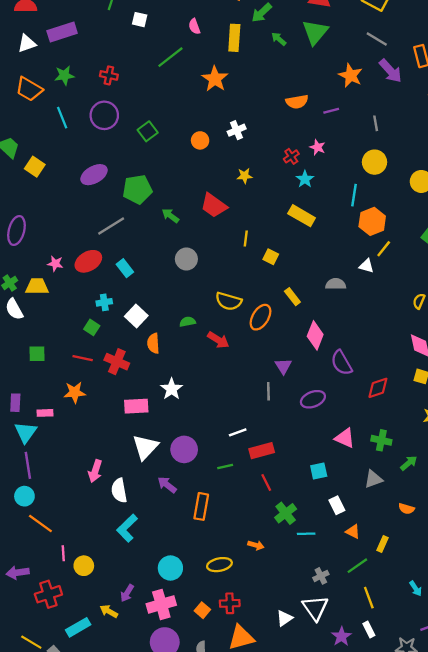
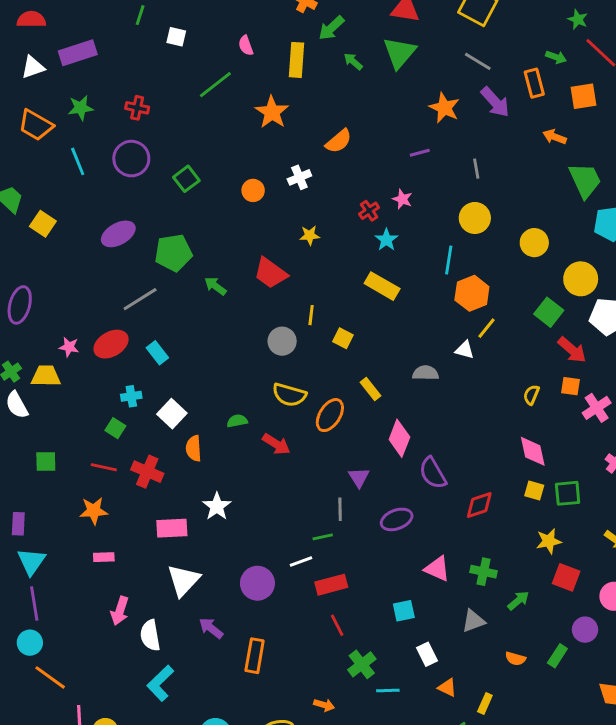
orange semicircle: (297, 102) -> (339, 141), moved, turned -30
gray circle: (186, 259) -> (282, 341), moved
pink rectangle: (45, 413) -> (104, 557), moved
purple circle: (184, 449) -> (257, 583), moved
green line: (225, 467) -> (323, 537), moved

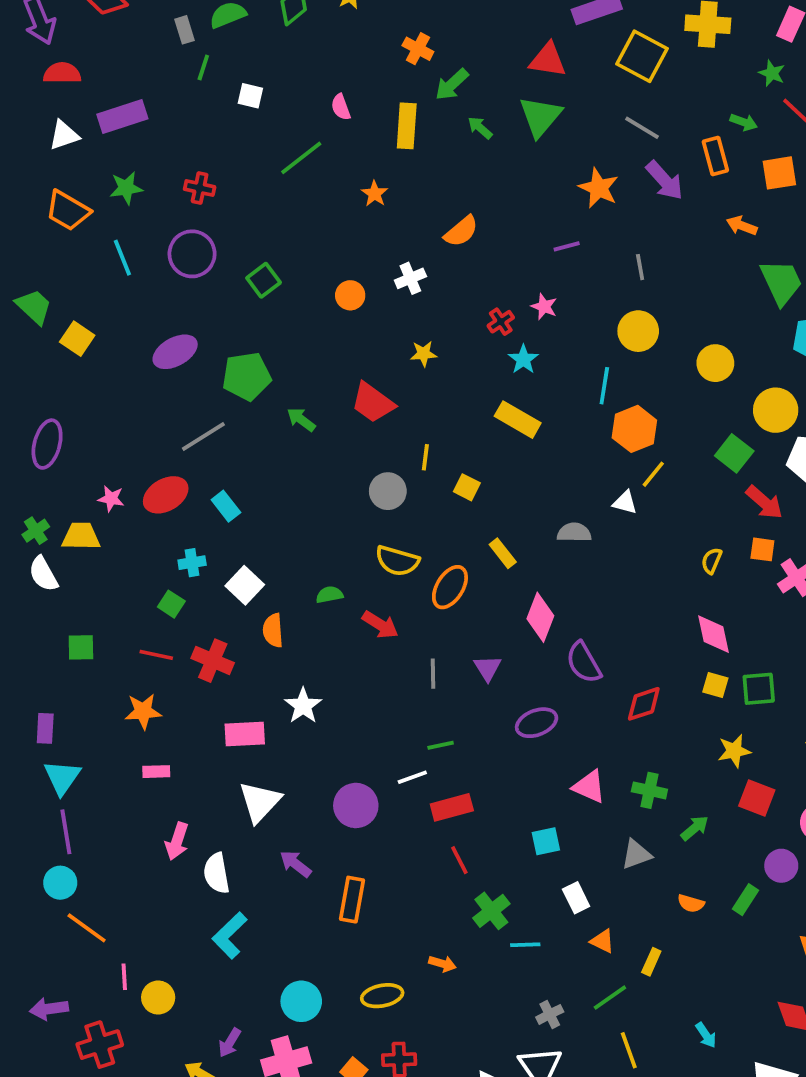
orange star: (272, 112) -> (375, 194), size x0.6
gray line: (340, 509) -> (433, 674), moved

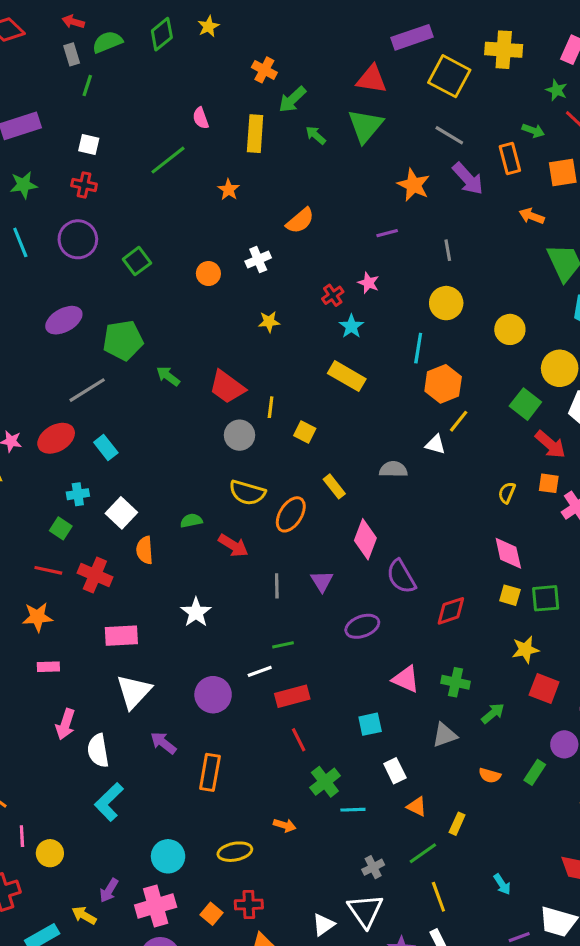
white square: (250, 96) -> (89, 145), moved
red trapezoid: (373, 403) -> (227, 387), moved
white star: (303, 706) -> (196, 612), moved

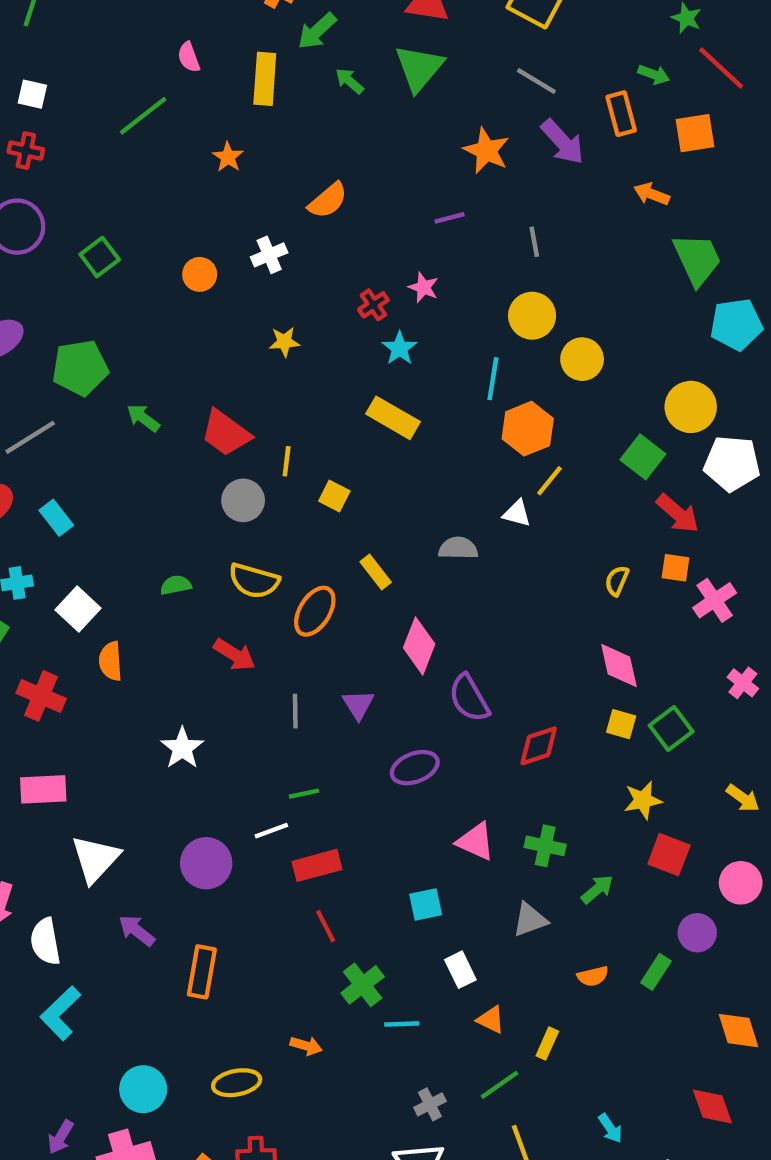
yellow circle: (510, 329) -> (582, 359), moved
green semicircle: (191, 521) -> (176, 585), moved
green square: (546, 598) -> (671, 729), turned -32
pink rectangle: (121, 636) -> (43, 789), moved
orange semicircle: (490, 775) -> (593, 976), turned -30

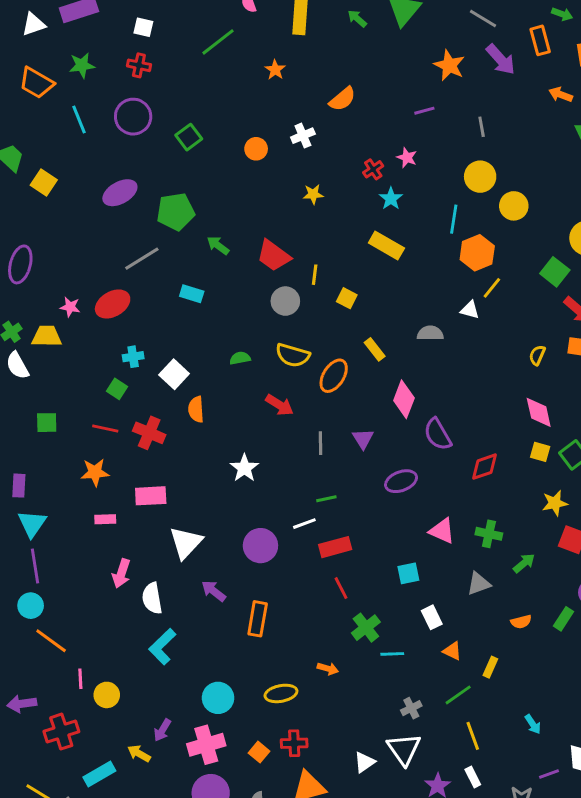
cyan rectangle: (56, 518) -> (192, 294), moved, turned -35

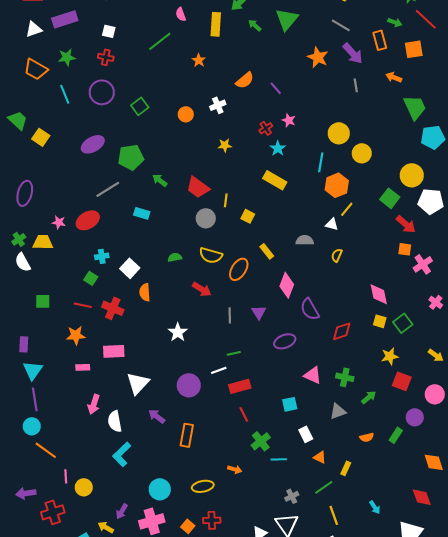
purple line: (424, 111) -> (276, 88), moved, turned 64
gray line: (482, 127) -> (356, 85), moved
yellow semicircle: (537, 355) -> (337, 255), moved

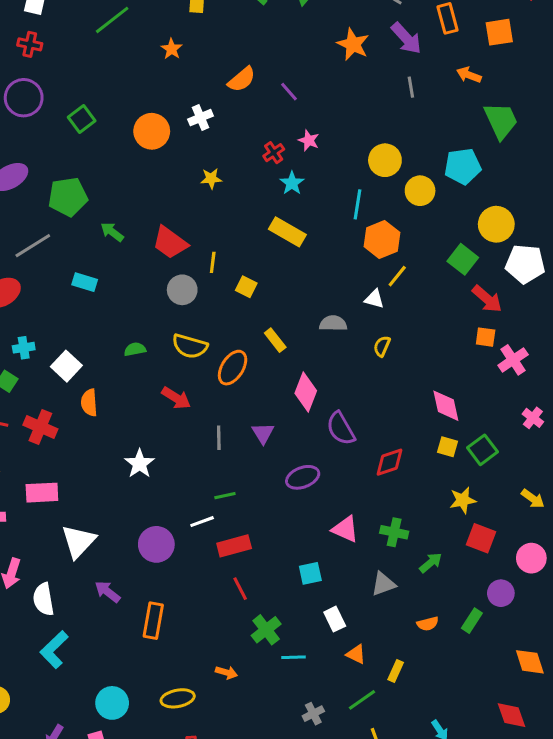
orange circle: (186, 114) -> (152, 131), size x1.5
cyan pentagon: (433, 137) -> (463, 166), moved

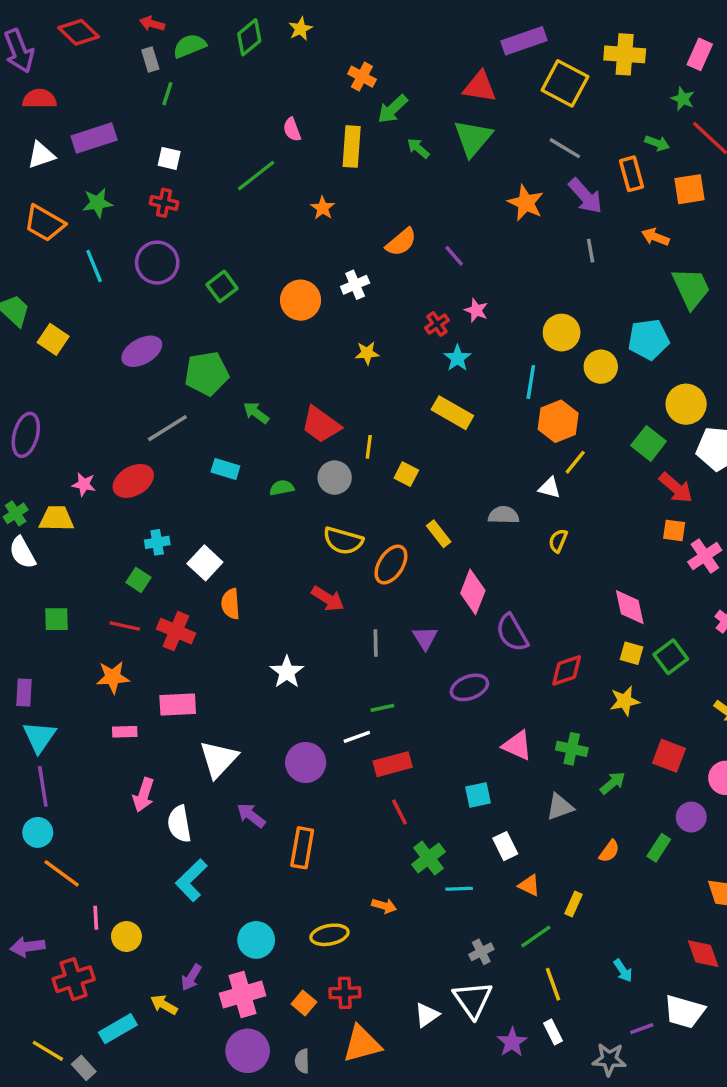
green semicircle: (135, 349) -> (282, 488), moved
yellow star: (463, 500) -> (625, 701), moved
orange semicircle: (428, 624) -> (609, 851), turned -40

